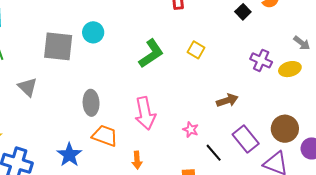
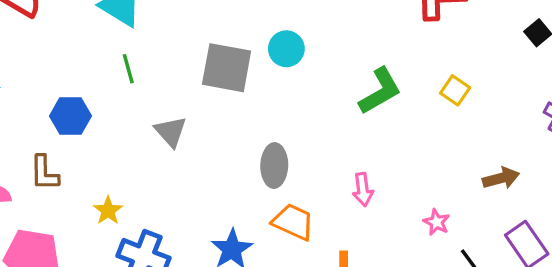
pink arrow: (145, 113) -> (363, 190), size x0.6

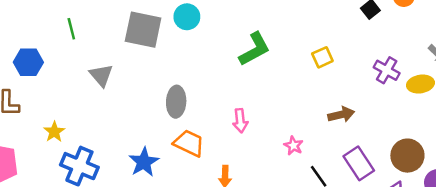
yellow square: (455, 90) -> (322, 57), moved, turned 30

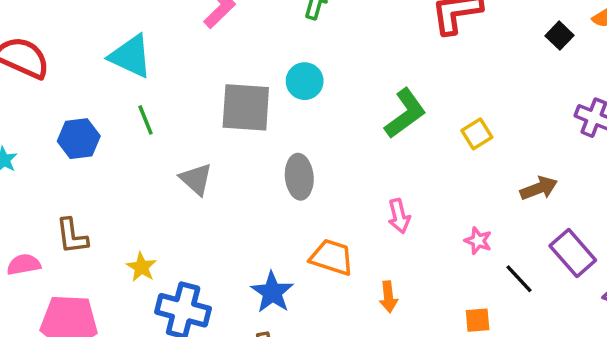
yellow square: (322, 57) -> (477, 134), moved
blue hexagon: (28, 62) -> (79, 139), moved
gray ellipse: (176, 102) -> (299, 177), moved

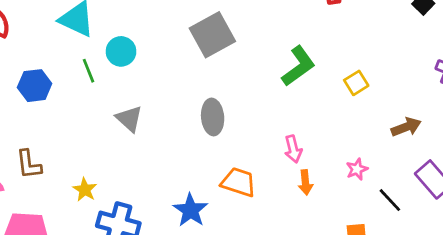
cyan circle: (305, 81) -> (121, 51), moved
gray square: (246, 107) -> (212, 35), moved, turned -33
pink star: (478, 241) -> (357, 169), turned 30
orange arrow: (388, 297) -> (306, 182), moved

